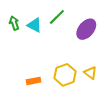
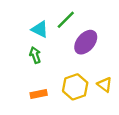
green arrow: (14, 23) -> (35, 55), moved
purple ellipse: (86, 29) -> (86, 42), moved

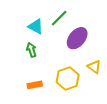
yellow triangle: (105, 85) -> (94, 67), moved

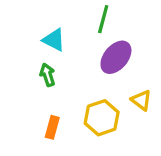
green line: (59, 18) -> (103, 19), moved, turned -30
orange rectangle: (35, 85) -> (52, 127), turned -64

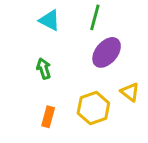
cyan triangle: (54, 40) -> (50, 20), moved

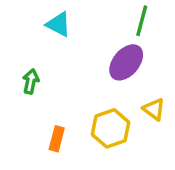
green line: (95, 17) -> (142, 21), moved
green arrow: (44, 69) -> (31, 81), moved, turned 30

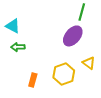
cyan triangle: (58, 24) -> (13, 26), moved
green arrow: (31, 81) -> (18, 47), turned -104

